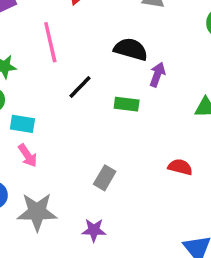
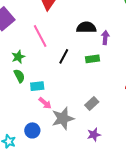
gray rectangle: (105, 178) -> (92, 104), turned 32
gray star: (37, 212) -> (63, 118), moved

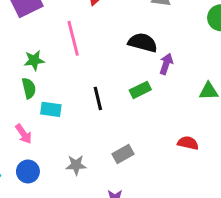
black line: (64, 56) -> (98, 98), moved, turned -56
green rectangle: (93, 59) -> (140, 90), turned -32
pink arrow: (45, 103) -> (24, 134), moved
gray star: (63, 118) -> (76, 165), size x0.6

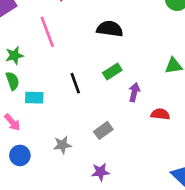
purple arrow: (166, 64) -> (134, 92), moved

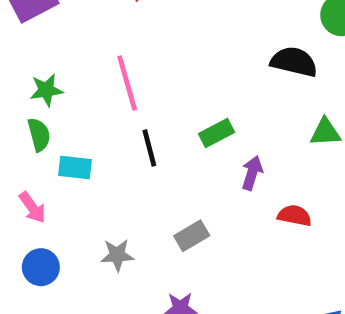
black semicircle: (110, 29) -> (294, 62), moved
pink line: (47, 32) -> (127, 83), moved

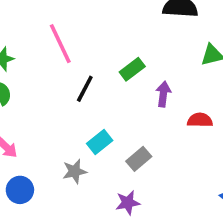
black line: (149, 148) -> (85, 89), turned 52
cyan rectangle: (75, 167) -> (100, 142), moved, turned -35
gray rectangle: (192, 236) -> (139, 159), moved

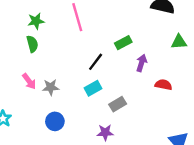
black line: (85, 89) -> (96, 62), moved
gray star: (75, 171) -> (51, 87), moved
blue circle: (20, 190) -> (55, 121), moved

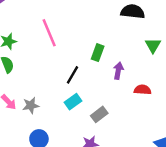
green triangle: (179, 42) -> (153, 45), turned -49
green rectangle: (123, 43) -> (98, 53), turned -35

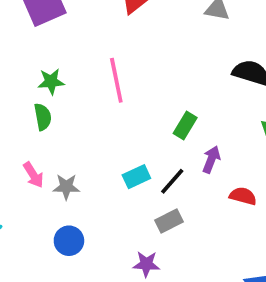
black line: (72, 75) -> (172, 181), moved
cyan rectangle: (73, 102) -> (136, 177), moved

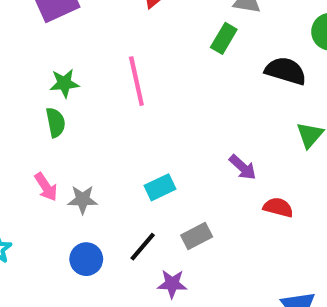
green rectangle: (185, 125) -> (224, 38), moved
purple arrow: (211, 159) -> (243, 167), turned 112
black line: (172, 181) -> (143, 247), moved

